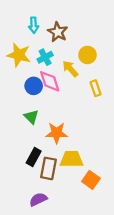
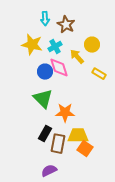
yellow rectangle: (96, 88) -> (99, 74), turned -40
green triangle: (31, 117) -> (43, 99), size x1.5
orange square: (91, 180) -> (85, 149), moved

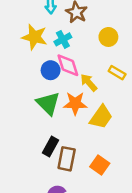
yellow arrow: (77, 57) -> (89, 83), moved
orange star: (65, 113) -> (75, 103), moved
yellow trapezoid: (78, 136) -> (101, 117), moved, turned 125

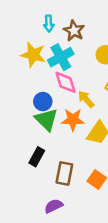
cyan cross: (63, 39) -> (61, 57), size x1.5
blue circle: (51, 70) -> (43, 102), moved
black rectangle: (51, 147) -> (37, 157), moved

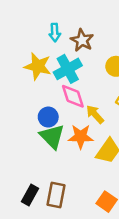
black rectangle: (37, 157) -> (30, 195), moved
brown rectangle: (64, 174) -> (56, 195), moved

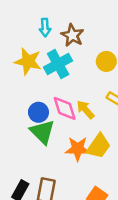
pink diamond: (73, 96) -> (65, 108), moved
orange star: (81, 137) -> (78, 149), moved

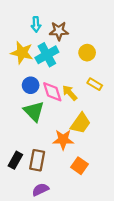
brown star: (72, 35) -> (59, 31), turned -30
blue circle: (38, 112) -> (31, 85), moved
orange star: (78, 149) -> (63, 140), moved

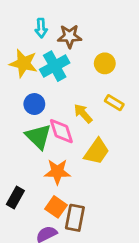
pink diamond: (52, 92) -> (61, 131), moved
orange star: (63, 140) -> (57, 172), moved
brown rectangle: (37, 160) -> (75, 218), moved
orange square: (79, 166) -> (56, 207), moved

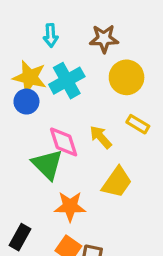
brown star: (70, 36) -> (104, 39), moved
yellow circle: (105, 63) -> (127, 77), size x1.4
blue circle: (34, 104) -> (26, 102), moved
pink diamond: (61, 131) -> (64, 142), moved

